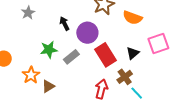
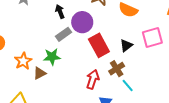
green star: (49, 50) -> (52, 57), moved
gray rectangle: (71, 57) -> (63, 34), moved

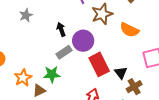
black triangle: (126, 45) -> (121, 73), moved, turned -32
brown cross: (117, 69) -> (134, 87), moved

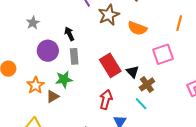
purple circle: (83, 41) -> (48, 51), moved
gray rectangle: (64, 52) -> (74, 56), turned -56

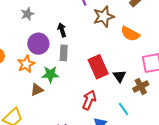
brown cross: (147, 84) -> (141, 86), moved
orange star: (35, 85) -> (26, 64), moved

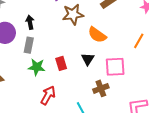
red rectangle: (98, 67) -> (61, 63), size x0.6
green star: (50, 74) -> (37, 67), moved
black triangle: (119, 76) -> (88, 59), moved

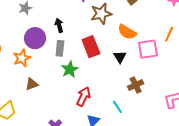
red rectangle: (61, 63) -> (91, 47), moved, size x1.5
green star: (37, 67) -> (70, 69), turned -30
pink square: (115, 67) -> (148, 49), moved

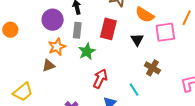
red rectangle: (91, 47) -> (108, 29), turned 35
orange star: (22, 58) -> (57, 47), moved
brown cross: (136, 85) -> (152, 68), turned -35

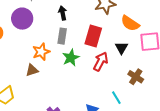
purple circle: (53, 20) -> (22, 19), moved
red arrow: (100, 79) -> (101, 62), moved

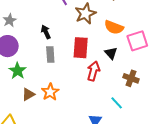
orange star: (41, 52) -> (50, 92), moved
green star: (71, 58) -> (17, 71), moved

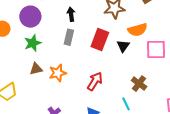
orange semicircle: (114, 27) -> (138, 30), turned -54
black triangle: (111, 53) -> (123, 46), moved
red arrow: (93, 71) -> (95, 81), moved
cyan line: (117, 103) -> (126, 104), moved

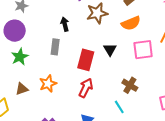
black arrow: (71, 14) -> (65, 24), moved
orange semicircle: (138, 30) -> (131, 23), moved
red rectangle: (100, 40) -> (86, 60), moved
brown triangle: (36, 69) -> (22, 89), moved

